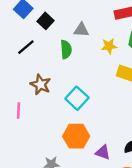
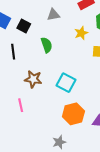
gray triangle: (81, 30) -> (53, 15), moved
black line: (26, 47) -> (13, 52), turned -42

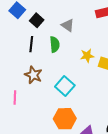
gray triangle: (53, 15) -> (68, 25), moved, turned 32
yellow star: (81, 33) -> (87, 56), moved
black line: (13, 52) -> (31, 44), moved

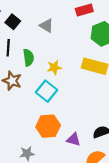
green semicircle: (55, 44) -> (28, 57), moved
yellow star: (87, 56) -> (54, 67), moved

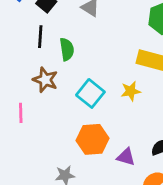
yellow star: (54, 67) -> (131, 91), moved

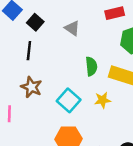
green semicircle: (67, 49) -> (91, 66), moved

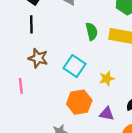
yellow star: (103, 100) -> (107, 79), moved

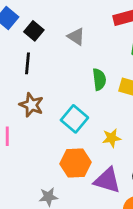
purple triangle: (107, 114) -> (107, 180), size x1.5

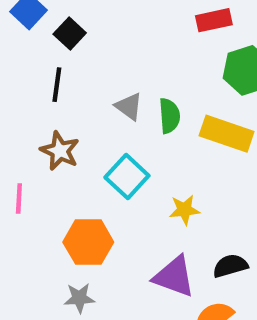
gray triangle: (76, 37) -> (129, 106), moved
orange hexagon: (75, 163) -> (88, 242), moved

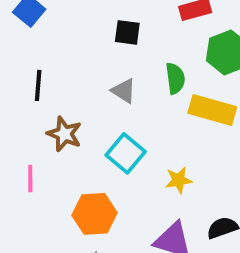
black square: (70, 33) -> (127, 32), moved, turned -32
black line: (57, 85) -> (38, 85), moved
green semicircle: (169, 116) -> (175, 78), moved

